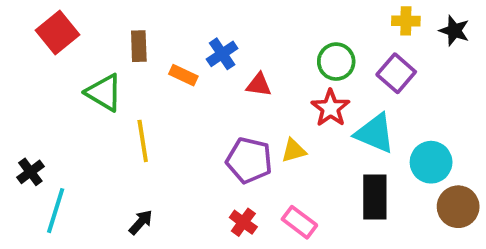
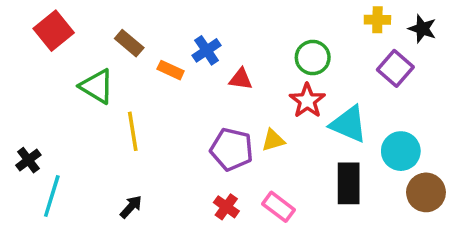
brown rectangle: (139, 46) -> (129, 43), turned -48
purple square: (396, 73) -> (395, 68), moved

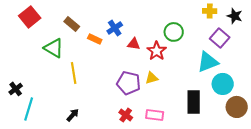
red star: (307, 101) -> (157, 51), moved
cyan triangle: (349, 124) -> (208, 62), moved, turned -45
pink rectangle: (278, 207) -> (155, 115), turned -30

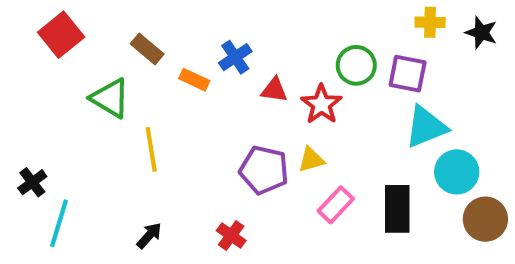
purple square: (220, 38) -> (408, 74), moved, turned -30
red cross: (126, 115) -> (231, 236), moved
pink rectangle: (155, 115) -> (336, 205), moved, turned -54

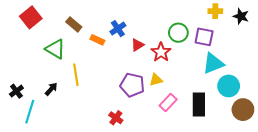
red triangle: (274, 90) -> (137, 45), turned -40
black arrow: (149, 236) -> (51, 89), moved

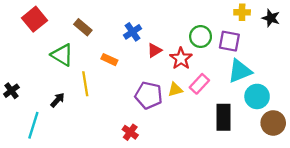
orange rectangle: (97, 40) -> (109, 60), moved
black cross: (16, 91) -> (11, 91), moved
pink rectangle: (168, 102) -> (199, 84), moved

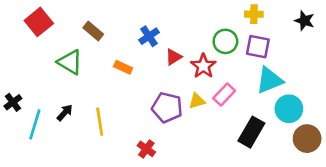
yellow cross: (242, 12) -> (254, 14), moved
yellow line: (85, 84) -> (100, 122), moved
black rectangle: (224, 117) -> (251, 132), turned 30
cyan line: (33, 125) -> (35, 124), moved

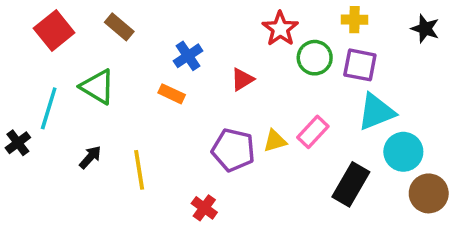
brown rectangle: (93, 31) -> (119, 27), moved
blue cross: (149, 36) -> (188, 56), moved
red star: (203, 66) -> (280, 29), moved
cyan line: (35, 124) -> (49, 108), moved

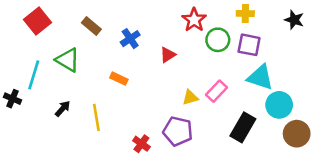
brown rectangle: (119, 27) -> (91, 26), moved
orange rectangle: (172, 94) -> (119, 79), moved
cyan triangle: (376, 112) -> (260, 77), turned 40
black cross: (18, 143) -> (13, 99), turned -30
purple pentagon: (233, 150) -> (178, 131), moved

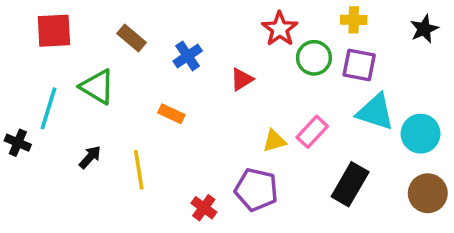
black star: (294, 20) -> (424, 29), turned 30
red square: (38, 21) -> (54, 31), turned 36
cyan circle: (279, 105) -> (421, 134), moved

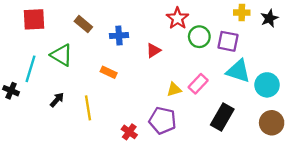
yellow cross: (354, 20) -> (242, 13), moved
blue cross: (188, 56) -> (119, 36), turned 30

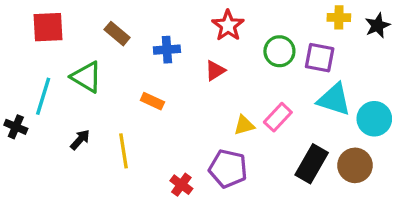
red star: (177, 18) -> (228, 26), moved
brown circle: (272, 123) -> (355, 165), moved

